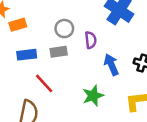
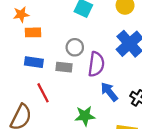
purple semicircle: (91, 40) -> (96, 64), size x1.5
blue arrow: (111, 65) -> (109, 92), turned -30

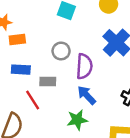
gray rectangle: (64, 67) -> (48, 81), moved
blue arrow: (109, 92) -> (87, 95), moved

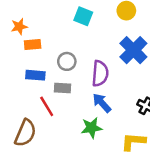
gray circle: (61, 51) -> (67, 61), moved

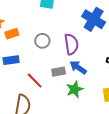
blue rectangle: (35, 75) -> (11, 60), moved
gray rectangle: (63, 88) -> (59, 72), moved

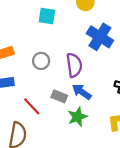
gray rectangle: (59, 72) -> (59, 96), turned 32

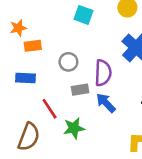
gray rectangle: (59, 96) -> (80, 90), moved, turned -42
green star: (77, 117) -> (74, 128), moved

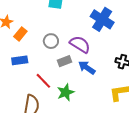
orange rectangle: (33, 46) -> (20, 34), turned -32
purple semicircle: (103, 73) -> (80, 44), turned -50

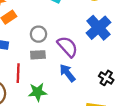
gray rectangle: (64, 61) -> (38, 55), moved
red line: (43, 81) -> (18, 73), turned 30

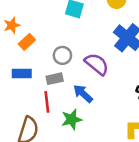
gray rectangle: (38, 55) -> (55, 79), moved
blue arrow: (67, 73) -> (83, 94), moved

